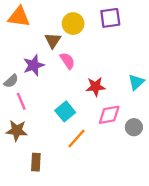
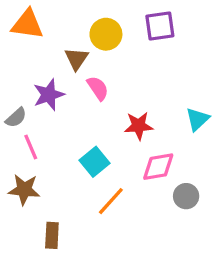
gray circle: (134, 127) -> (186, 196), moved

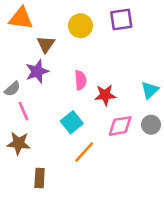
brown triangle: (77, 59) -> (46, 44), moved
pink semicircle: (98, 88) -> (80, 80), moved, turned 30
gray circle: (186, 196) -> (151, 125), moved

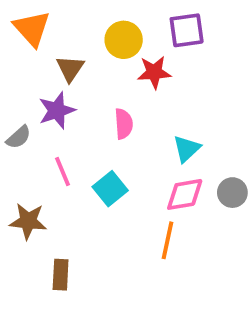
orange triangle: (21, 18) -> (32, 28), turned 40
cyan triangle: (150, 90) -> (187, 149), moved
red star: (105, 95) -> (154, 72), moved
pink line: (23, 111) -> (63, 172), moved
orange line: (84, 152) -> (168, 240), moved, turned -30

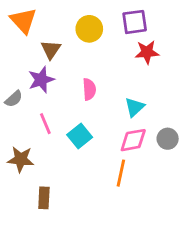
red star: (154, 72) -> (147, 52), moved

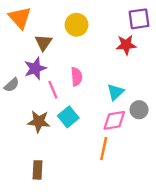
purple square: (135, 22) -> (139, 19), moved
pink line: (45, 124) -> (53, 90), moved
gray circle: (168, 139) -> (139, 110), moved
brown star: (21, 159) -> (39, 122), moved

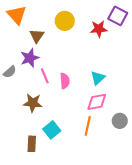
purple square: (139, 19) -> (118, 16), turned 36
red star: (126, 45) -> (99, 29), moved
pink semicircle: (77, 77) -> (65, 81), moved
gray circle: (139, 110) -> (120, 121), moved
cyan square: (68, 117) -> (52, 130), moved

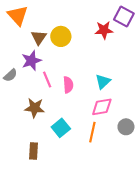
yellow circle: (65, 21) -> (61, 36), moved
cyan square: (52, 130) -> (61, 128), moved

